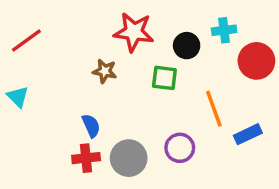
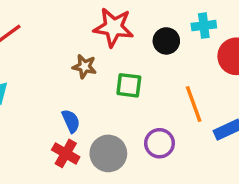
green square: (164, 78) -> (129, 85), moved
red cross: (86, 158) -> (66, 153), turned 36

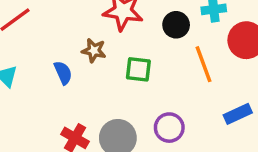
orange line: (194, 104) -> (204, 64), moved
blue semicircle: (71, 121) -> (63, 73), moved

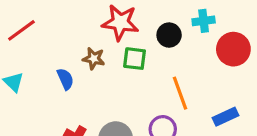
orange line: (204, 64) -> (180, 93), moved
green square: (138, 69) -> (134, 59), moved

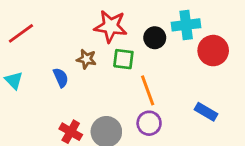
cyan cross: (204, 21) -> (186, 25), size x1.4
orange line: (180, 93) -> (148, 90), moved
blue rectangle: (226, 117) -> (206, 112), turned 55

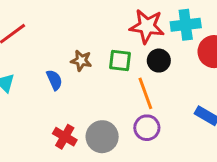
red star: (111, 26) -> (147, 26), moved
black circle: (155, 38) -> (159, 61), moved

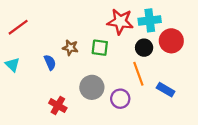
black circle: (159, 61) -> (144, 48), moved
orange line: (145, 93) -> (138, 74), moved
gray circle: (102, 137) -> (92, 87), moved

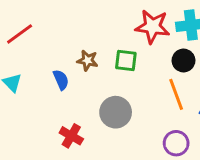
purple circle: (120, 99) -> (176, 143), moved

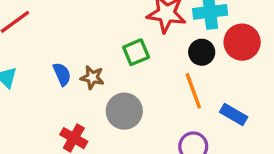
brown star: (88, 61) -> (92, 77), moved
green square: (126, 61) -> (136, 52), turned -30

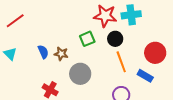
red circle: (242, 42) -> (155, 53), moved
black circle: (202, 52) -> (115, 39), moved

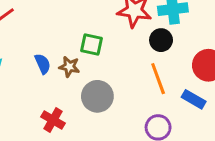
green square: (87, 39) -> (91, 45), moved, turned 35
black circle: (115, 39) -> (161, 40), moved

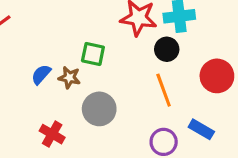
blue semicircle: (43, 64) -> (41, 74), turned -114
blue rectangle: (194, 99) -> (201, 129), moved

